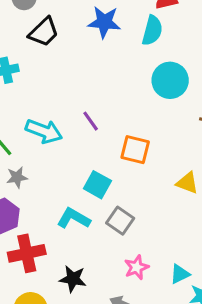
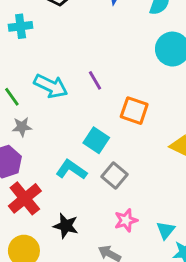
red cross: (27, 253) -> (25, 198), turned -32
cyan triangle: (180, 274) -> (166, 230), turned -30

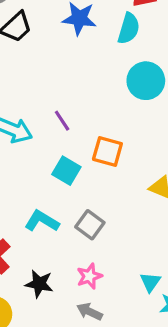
cyan square: (96, 140) -> (66, 171), moved
pink star: (126, 220) -> (89, 276), moved

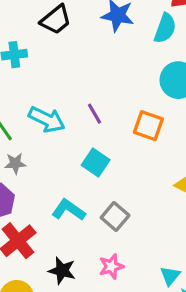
orange square: (107, 151) -> (148, 126), moved

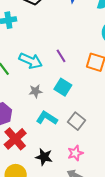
gray star: (15, 163) -> (36, 91), moved

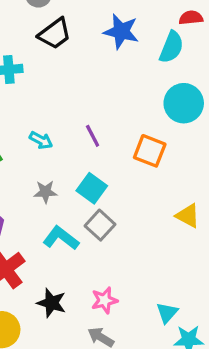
cyan arrow: (31, 61) -> (41, 140), size x0.6
gray square: (77, 121) -> (100, 225), moved

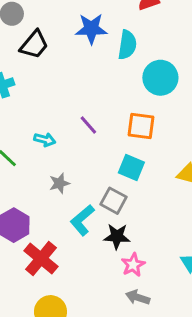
cyan semicircle: (171, 47) -> (127, 45), moved
cyan square: (92, 188) -> (131, 167), moved
cyan L-shape: (61, 238) -> (82, 220), turned -64
black star: (51, 303) -> (117, 236), moved

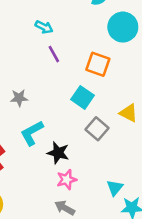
cyan arrow: (45, 140) -> (44, 27), moved
gray square: (114, 201) -> (97, 129), moved

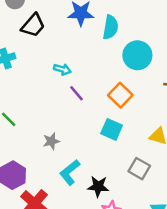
orange square: (98, 64) -> (120, 95), turned 35
gray square: (97, 129) -> (139, 169), moved

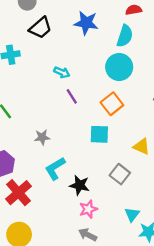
cyan semicircle: (110, 27) -> (125, 36), moved
cyan circle: (137, 55) -> (119, 67), moved
cyan square: (112, 129) -> (99, 134), turned -30

